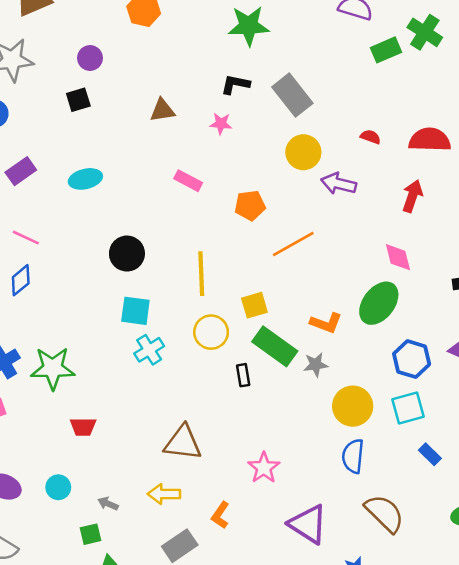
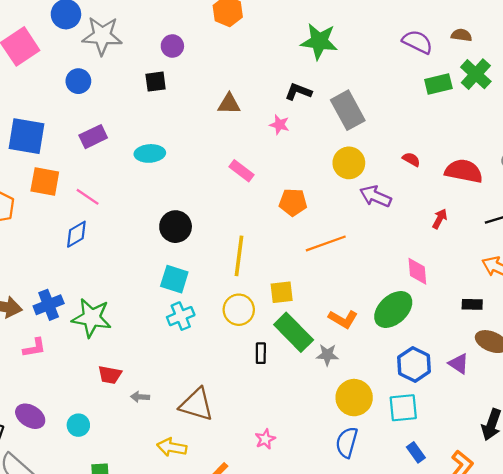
red arrow: (412, 196) -> (440, 219), size x0.7
pink star: (264, 468) -> (265, 439), size x0.7
gray arrow: (108, 504) -> (140, 397), moved, turned -30

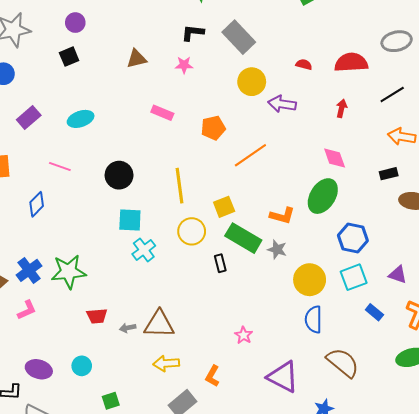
pink line: (88, 197) -> (60, 167), moved
gray star: (327, 355) -> (277, 249), turned 30
purple triangle: (459, 364) -> (398, 275), moved
brown triangle: (197, 404) -> (159, 324), moved

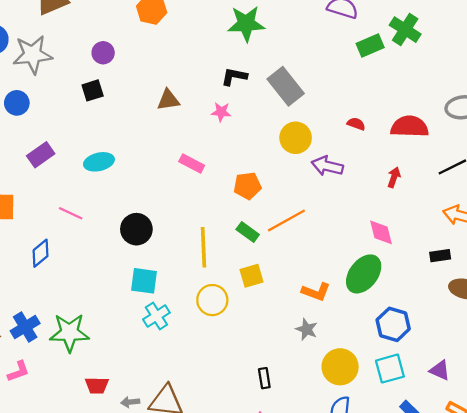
green rectangle: (243, 238) -> (248, 232), moved, size x0.6
black rectangle: (220, 263) -> (264, 378), moved

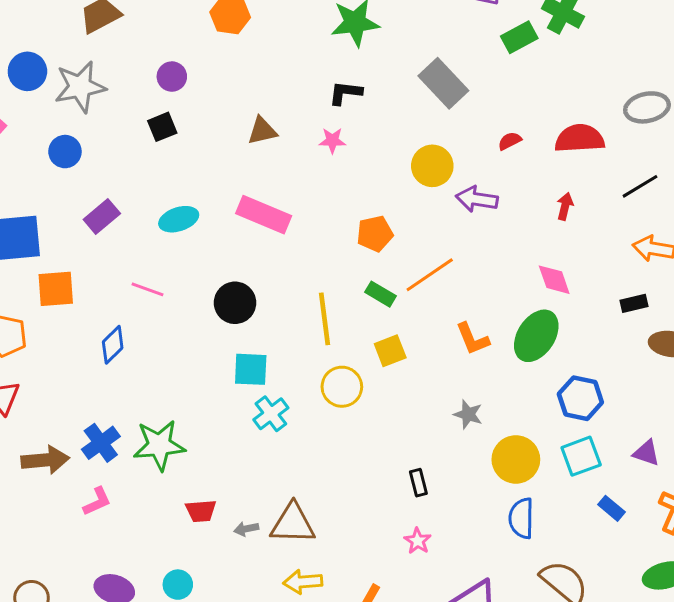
gray rectangle: (286, 86) -> (443, 83), moved
red semicircle: (356, 124) -> (510, 141), turned -42
pink rectangle: (192, 163) -> (264, 215), moved, size x1.6
orange L-shape: (316, 292) -> (473, 339), moved, turned 52

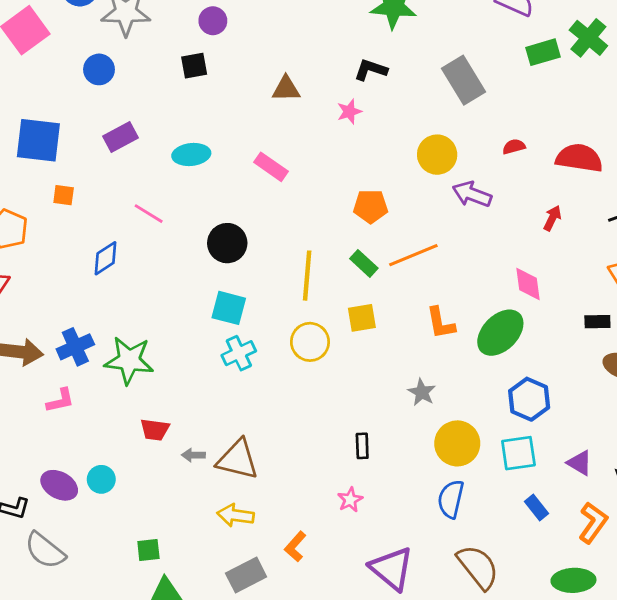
pink star: (332, 141) -> (349, 112), turned -30
pink rectangle: (264, 215) -> (271, 167), size x0.7
orange square: (56, 289) -> (64, 195), size x0.6
cyan circle: (178, 585) -> (101, 479), moved

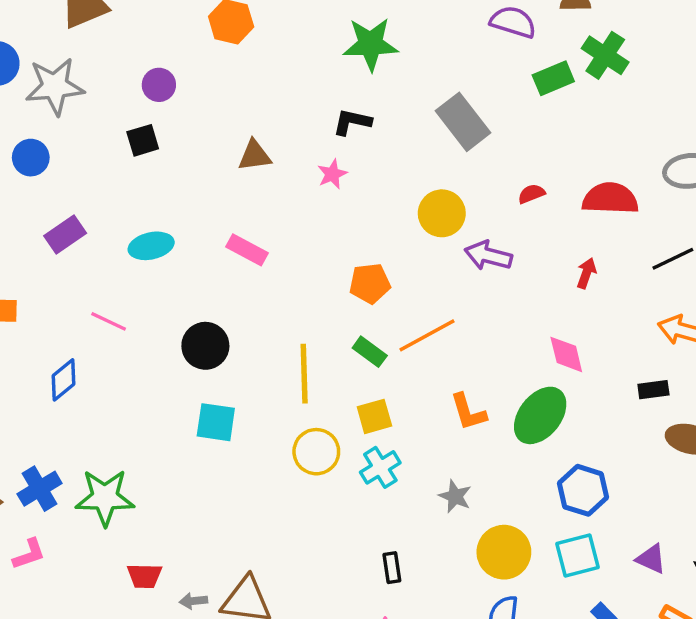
cyan cross: (239, 353) -> (380, 467), moved

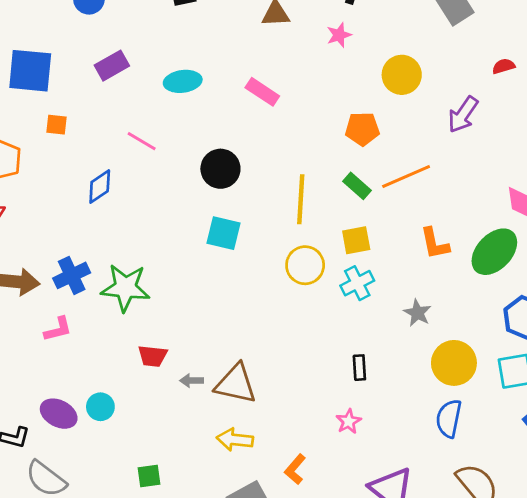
yellow circle: (442, 213) -> (402, 75), moved
purple arrow: (488, 256) -> (463, 115), turned -75

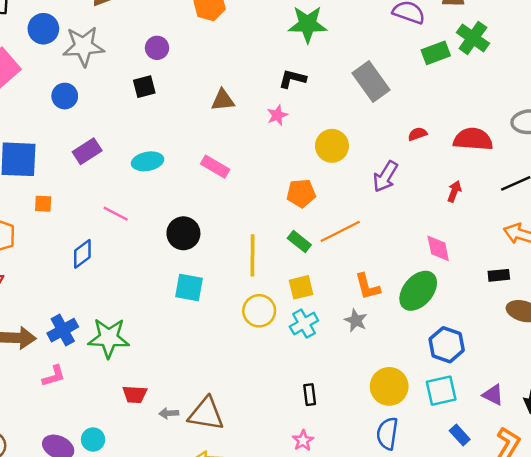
gray star: (417, 313) -> (356, 320), moved

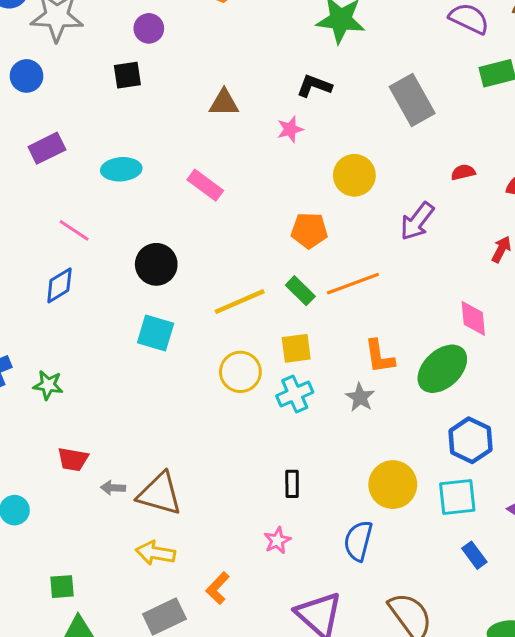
blue diamond: (82, 254) -> (59, 285), moved
yellow line: (252, 255) -> (240, 302), turned 60
green star: (109, 338) -> (48, 385), size x0.6
blue semicircle: (387, 433) -> (358, 541), moved

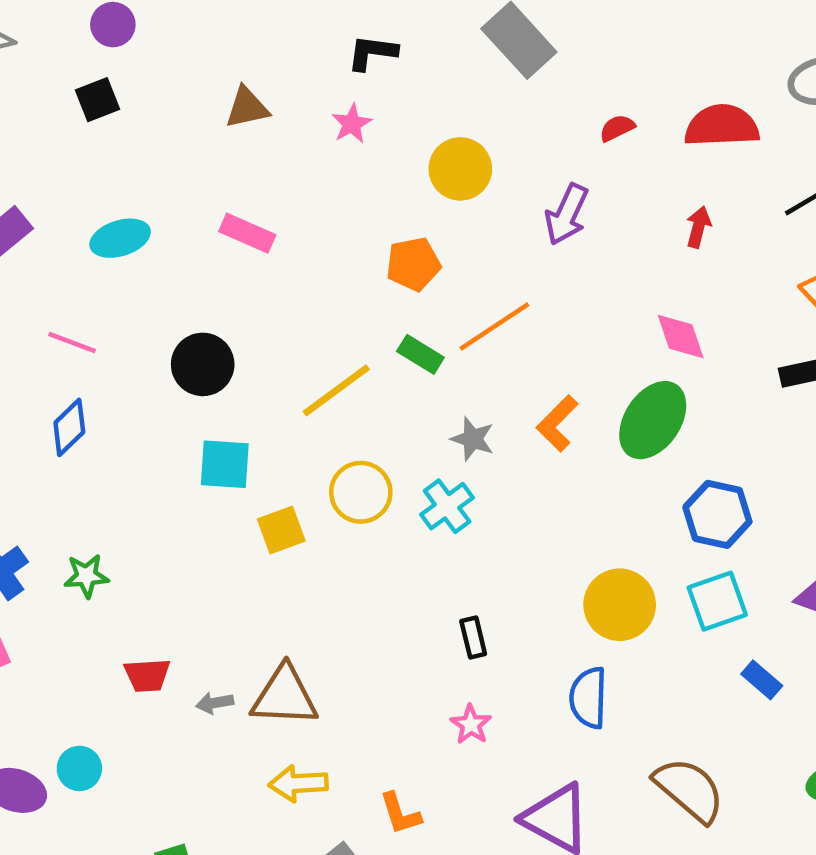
yellow square: (296, 348) -> (281, 530), moved
orange L-shape: (379, 356) -> (557, 423), turned 66
gray star: (360, 397) -> (473, 439), moved
orange L-shape: (218, 588) -> (400, 814), turned -48

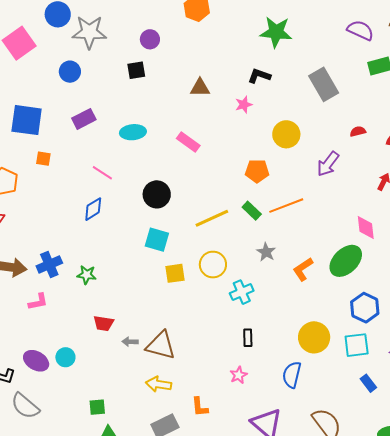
orange L-shape: (557, 423) -> (303, 269), moved
cyan cross: (447, 506) -> (242, 292), moved

